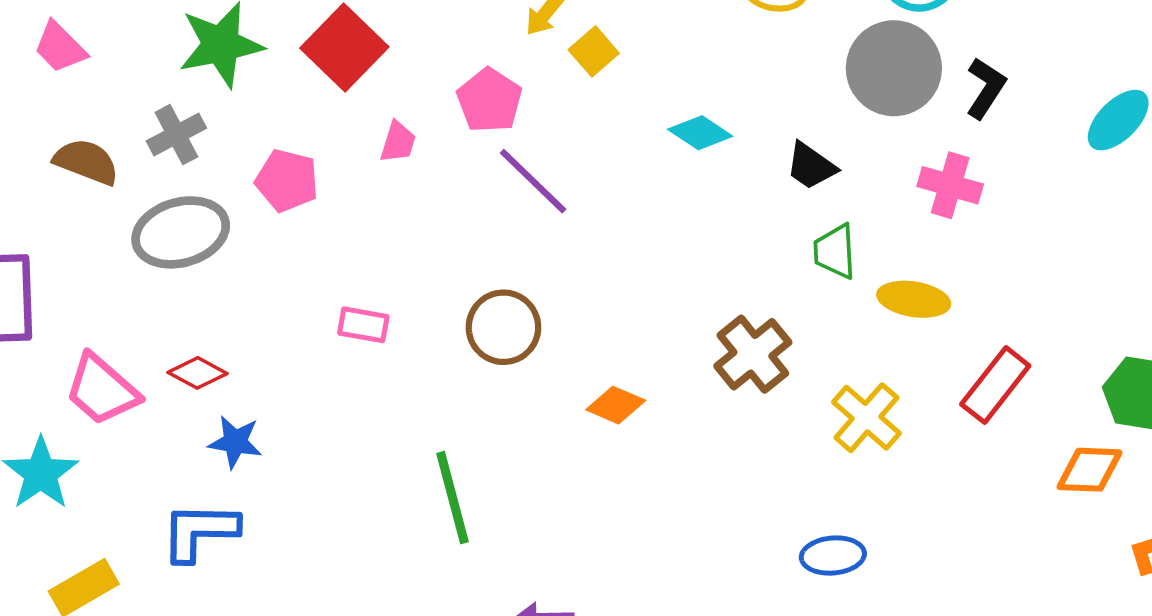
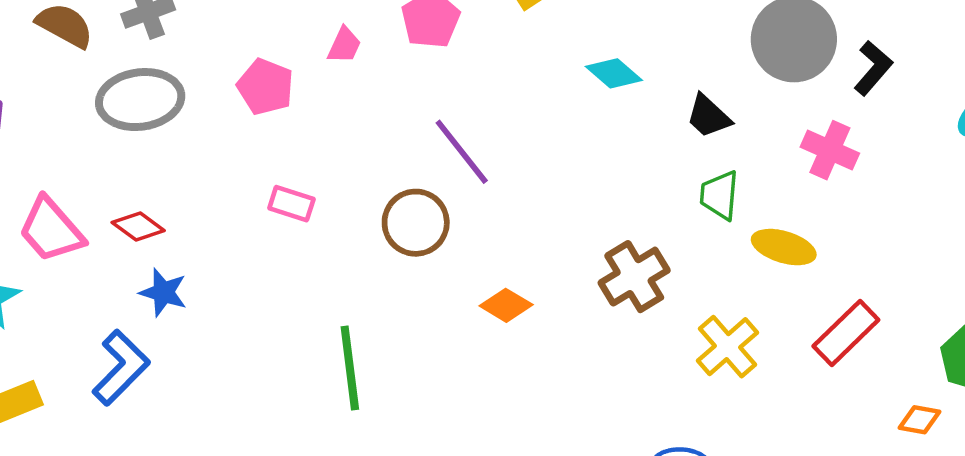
pink pentagon: (287, 181) -> (265, 87), moved
purple line: (533, 181) -> (462, 152), moved
orange diamond: (1090, 470) -> (920, 420), size x0.7
blue L-shape: (200, 532) -> (121, 368), turned 126

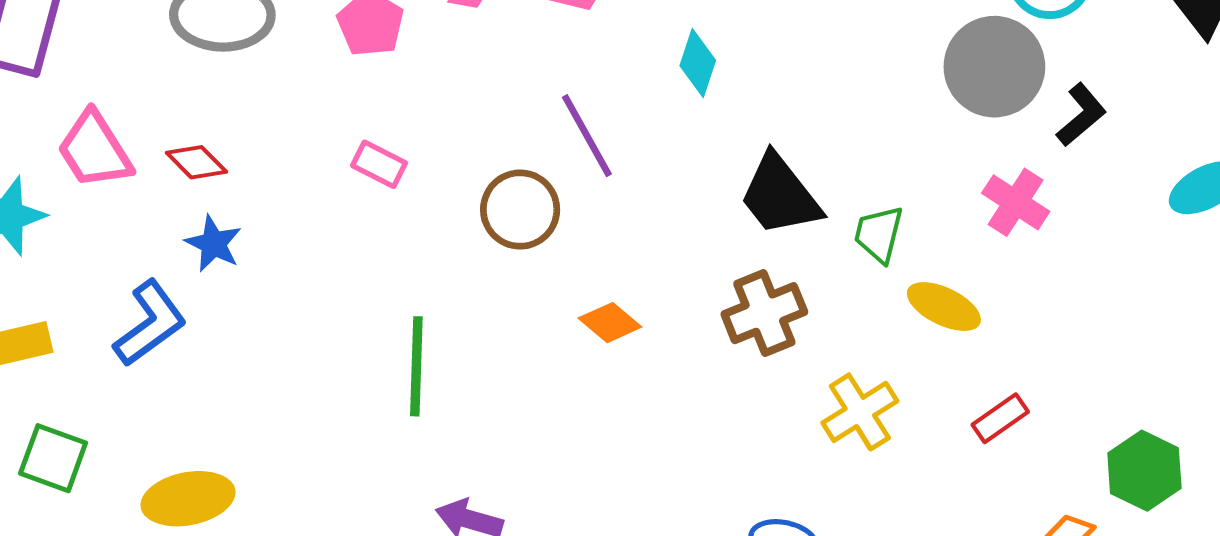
cyan diamond: (614, 73) -> (698, 63), moved, turned 58
black trapezoid: (708, 116) -> (780, 195), moved, size x1.6
red rectangle: (846, 333) -> (1000, 418), size x0.7

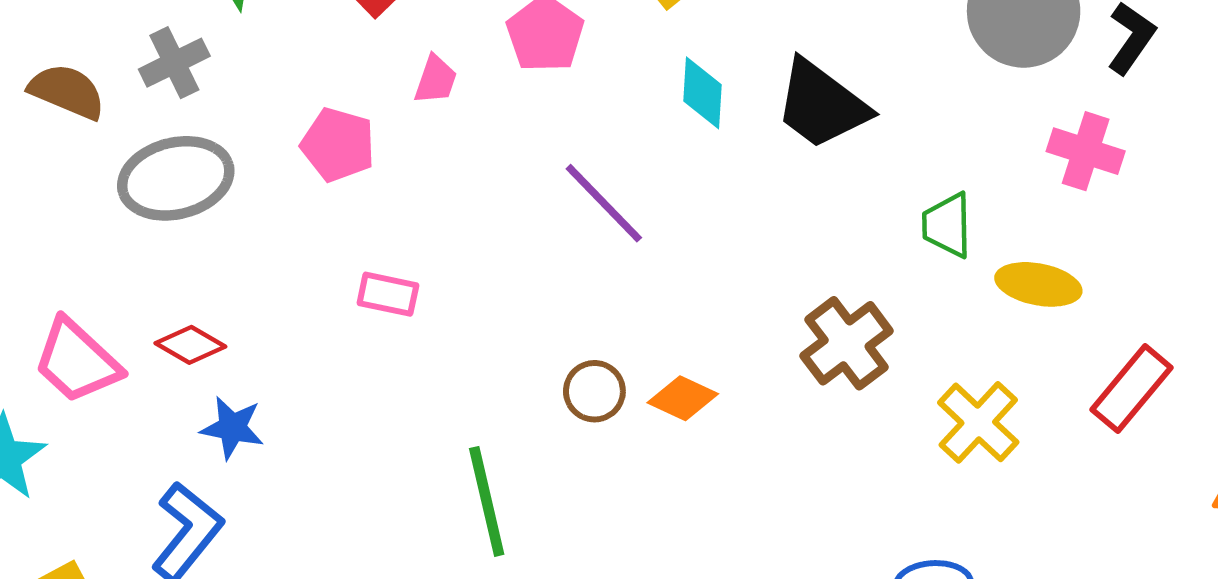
black trapezoid: (780, 195) -> (822, 104), moved
brown circle: (520, 210) -> (594, 391), moved, size x0.7
red rectangle: (1000, 418) -> (1131, 389), size x1.4

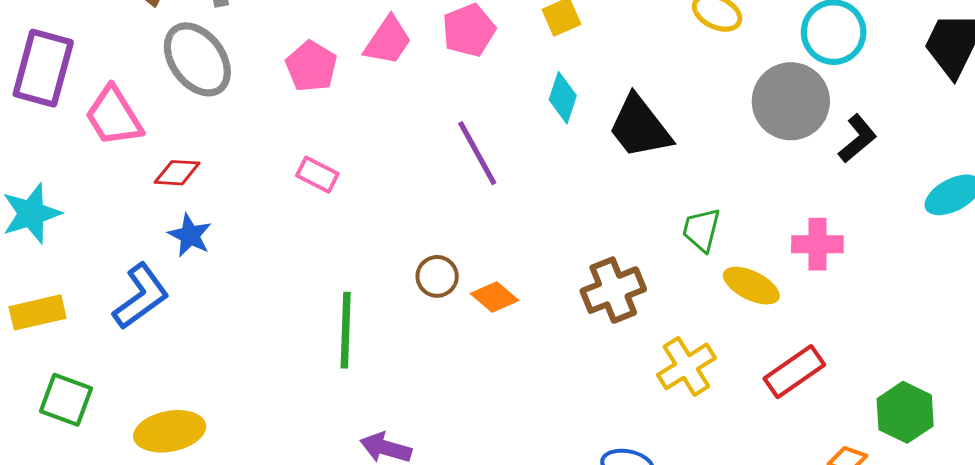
pink trapezoid: (436, 80) -> (388, 41), size x1.5
pink cross: (1086, 151) -> (817, 244), moved, turned -33
gray ellipse: (176, 178) -> (197, 59), turned 52
red diamond: (190, 345) -> (177, 173), turned -42
pink trapezoid: (77, 361) -> (114, 116), moved

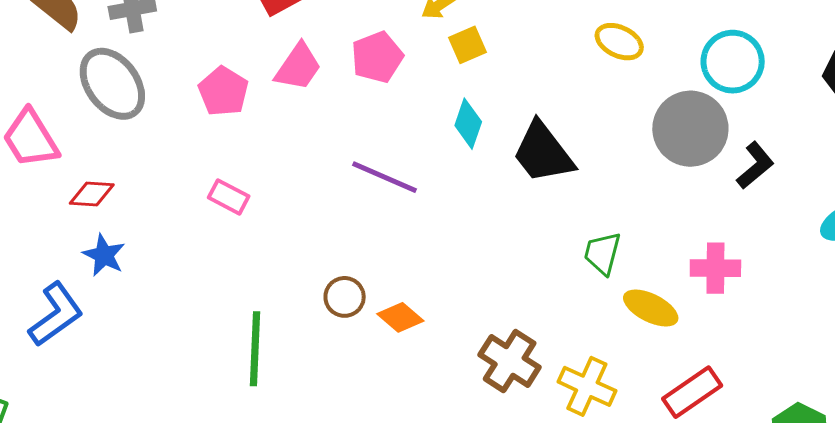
purple line: (477, 153) -> (385, 177), turned -38
brown cross: (613, 290) -> (510, 361), moved, turned -36
yellow cross: (686, 366) -> (587, 386), turned -34

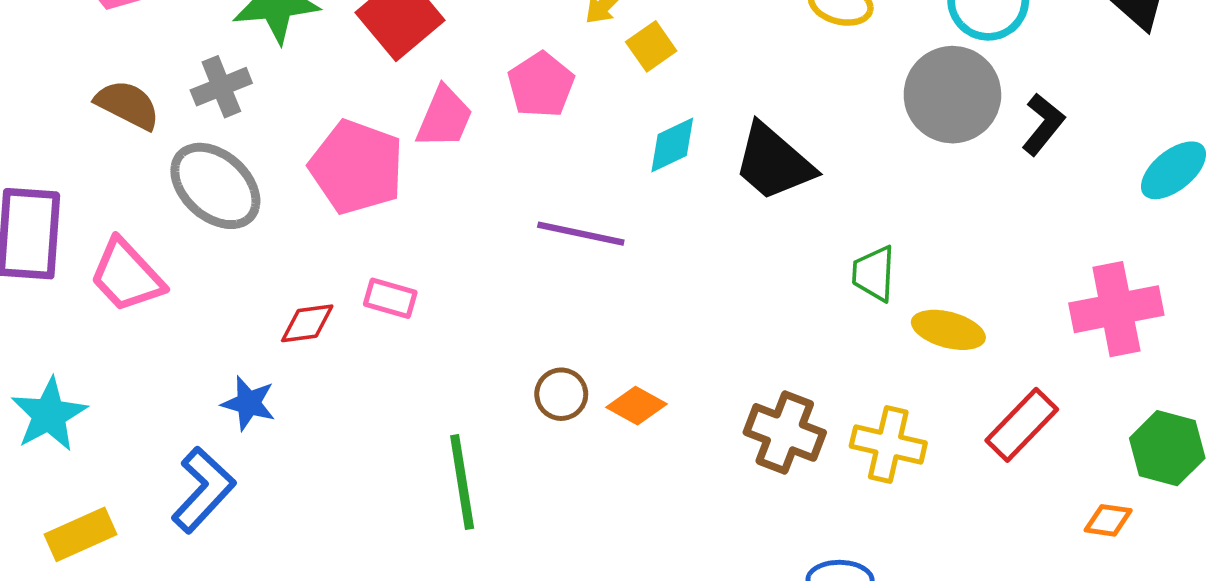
pink pentagon: (223, 91) -> (357, 167), size x1.5
cyan diamond: (468, 124) -> (672, 145), turned 57
red diamond: (92, 194) -> (307, 323), moved
pink cross: (715, 268) -> (1116, 309), moved, size x1.4

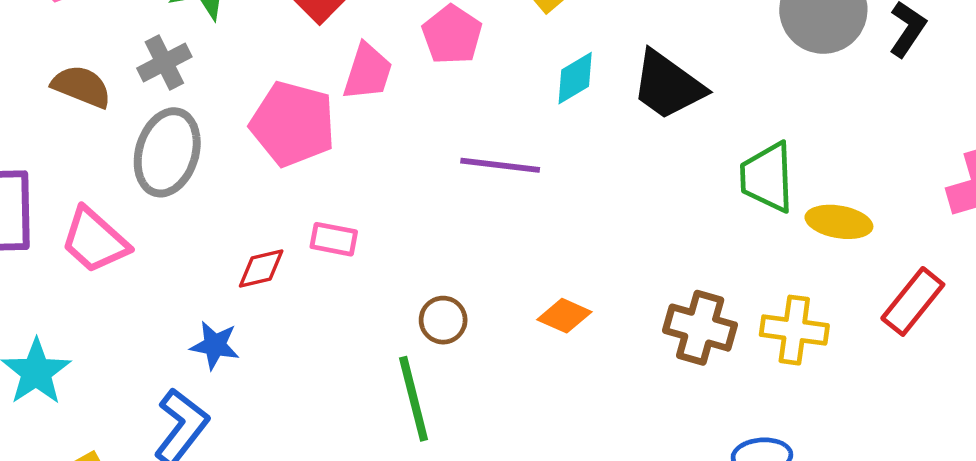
gray ellipse: (215, 186) -> (167, 152), turned 70
green trapezoid: (874, 273) -> (767, 177), size x1.4
brown circle: (561, 394) -> (443, 320), moved

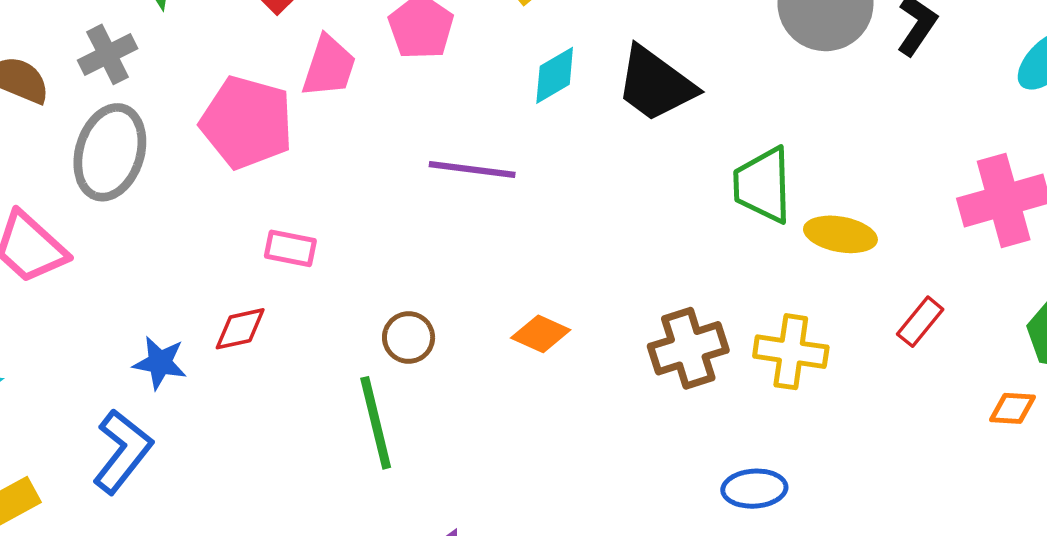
red diamond: (261, 269) -> (240, 329), moved
red rectangle: (913, 301) -> (920, 322), size x0.7
brown cross: (700, 328) -> (688, 348), turned -34

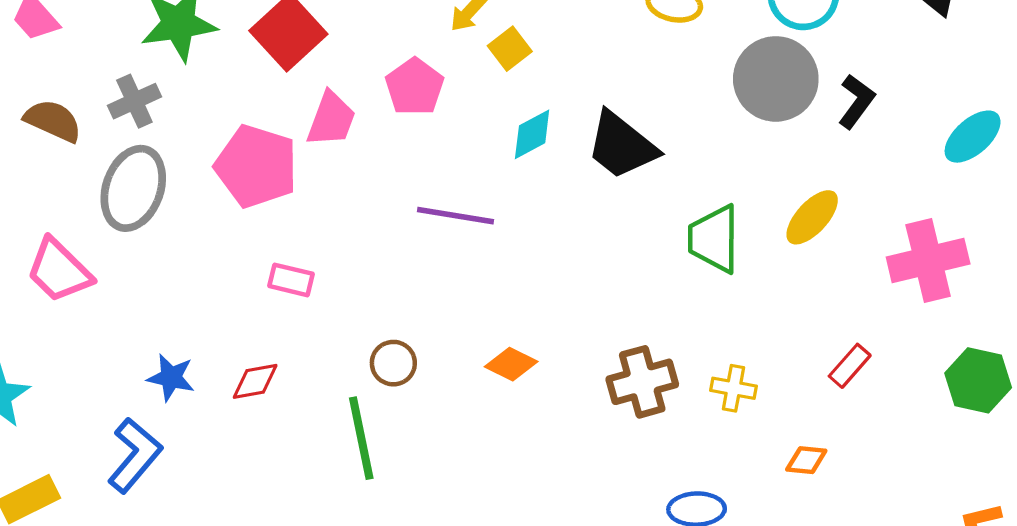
yellow ellipse: (840, 234) -> (812, 217), moved, turned -60
red diamond: (240, 329) -> (255, 381), moved
yellow cross: (791, 352) -> (733, 388), size x0.7
orange diamond: (1012, 408) -> (806, 460), moved

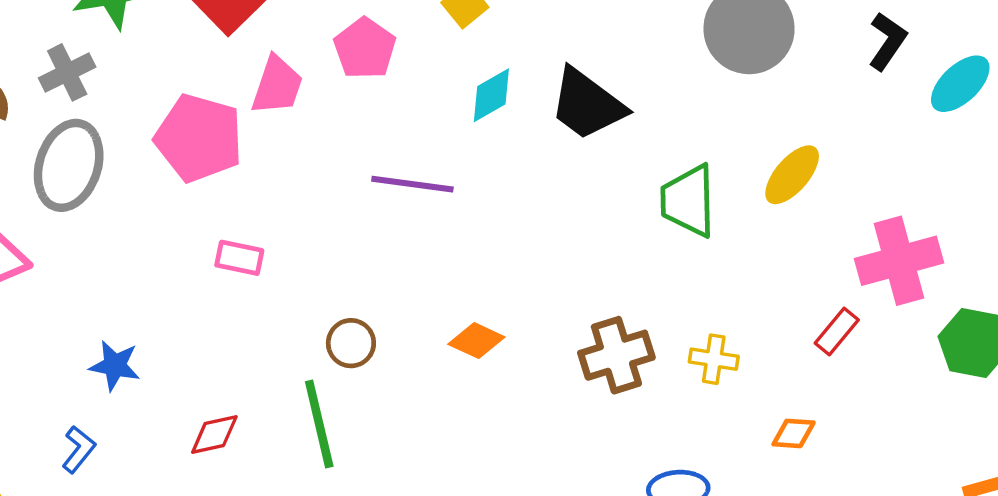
black L-shape: (856, 101) -> (888, 41), moved
pink cross: (928, 261) -> (899, 261), moved
red diamond: (255, 381) -> (214, 434), moved
blue L-shape: (135, 455) -> (79, 449), size x0.6

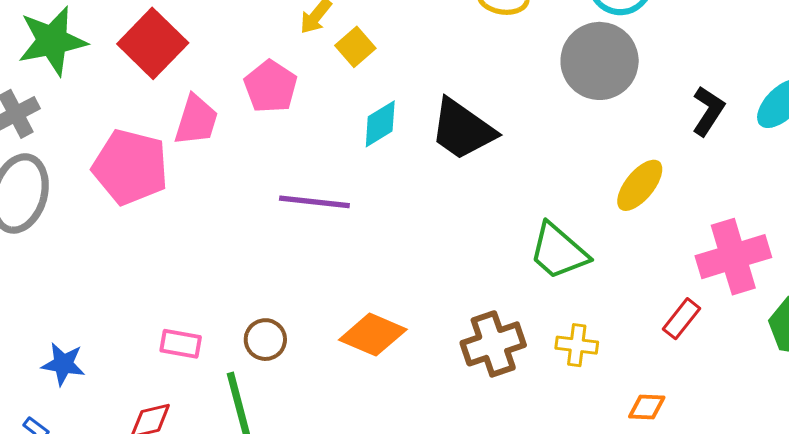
black L-shape: (888, 41) -> (708, 111), moved
green trapezoid: (688, 201) -> (558, 251), moved, turned -46
pink rectangle: (239, 258) -> (181, 344), moved
orange diamond: (476, 341) -> (373, 335), size x1.4

